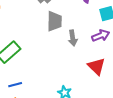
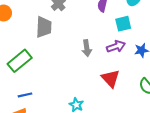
gray trapezoid: (54, 21) -> (44, 27), moved

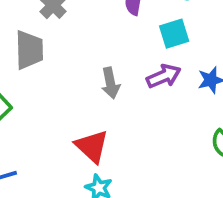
red triangle: (111, 78) -> (92, 146), moved

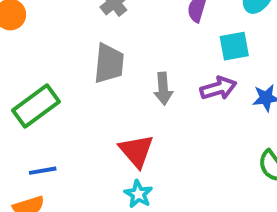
gray trapezoid: (29, 50) -> (109, 63), moved

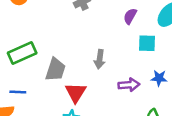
gray trapezoid: (109, 63) -> (55, 70), moved
purple arrow: (218, 88) -> (129, 85), moved

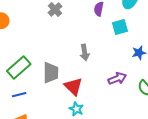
purple arrow: (129, 85) -> (117, 79), moved
blue line: (18, 92) -> (19, 95), moved

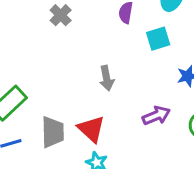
gray trapezoid: (51, 73) -> (53, 132), moved

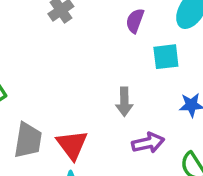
gray arrow: (107, 78) -> (124, 102), moved

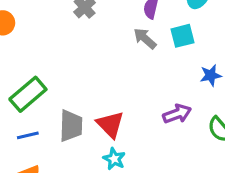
gray arrow: (124, 102) -> (145, 38), moved, turned 140

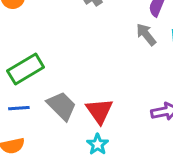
gray trapezoid: (71, 126) -> (62, 106), turned -56

